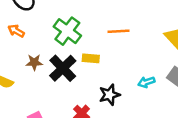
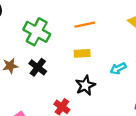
yellow rectangle: (91, 58) -> (82, 53), moved
black cross: (63, 68) -> (38, 67), size x0.7

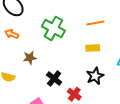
black cross: (38, 67) -> (54, 78), moved

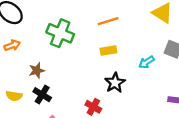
orange arrow: (12, 34) -> (12, 45), turned 144
black cross: (54, 78) -> (42, 95), moved

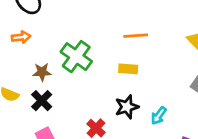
green cross: (60, 33) -> (76, 57), moved
cyan arrow: (146, 62) -> (159, 116), moved, turned -35

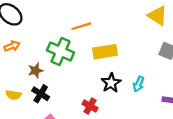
orange line: (136, 36) -> (81, 26), moved
yellow rectangle: (128, 69) -> (105, 52), size x1.5

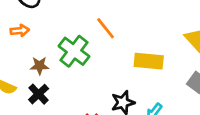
orange line: (81, 26) -> (106, 28), turned 54
yellow rectangle: (105, 52) -> (149, 61), moved

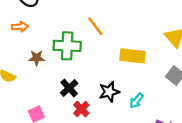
green cross: (74, 51) -> (67, 46), turned -36
black cross: (39, 94) -> (69, 88), moved

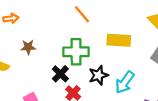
green cross: (67, 46) -> (76, 52), moved
cyan arrow: (137, 101) -> (125, 82), size x1.5

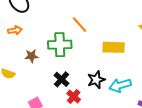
green cross: (76, 52) -> (60, 45), moved
cyan arrow: (125, 82) -> (120, 85), turned 40

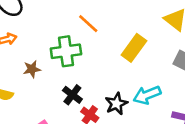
yellow rectangle: (114, 47) -> (134, 48), turned -50
black star: (96, 80) -> (116, 104), moved

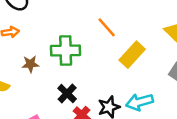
orange line: (88, 24) -> (107, 27), moved

